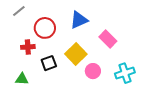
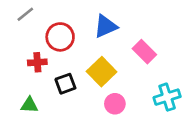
pink circle: (93, 71) -> (115, 104), moved

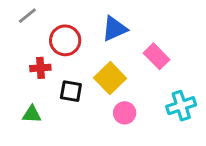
black square: (65, 84) -> (71, 91), turned 30

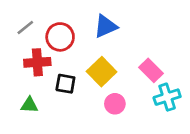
gray line: (27, 16) -> (25, 28), moved
pink rectangle: (157, 56) -> (151, 70), moved
red cross: (40, 68) -> (37, 62), size x1.4

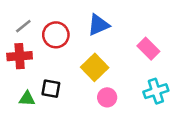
red cross: (37, 62) -> (20, 56), moved
pink rectangle: (151, 70) -> (148, 49), moved
black square: (65, 84) -> (51, 89), moved

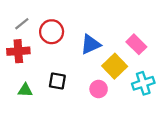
blue triangle: (98, 25) -> (91, 44), moved
yellow square: (95, 67) -> (115, 66), moved
black square: (51, 89) -> (57, 81), moved

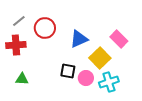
black square: (57, 81) -> (68, 71), moved
cyan cross: (143, 83) -> (109, 82), moved

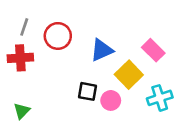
gray line: (19, 21) -> (24, 27), turned -32
green triangle: (22, 79) -> (22, 111), moved, turned -48
cyan cross: (109, 82) -> (160, 98), moved

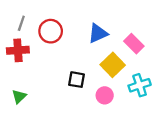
blue triangle: (102, 50) -> (98, 33), moved
pink circle: (111, 100) -> (105, 95), moved

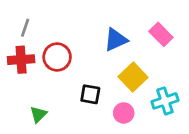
red circle: (51, 31) -> (57, 57), moved
pink rectangle: (134, 44) -> (161, 34), moved
green triangle: (19, 96) -> (38, 114), moved

